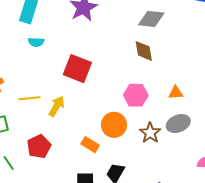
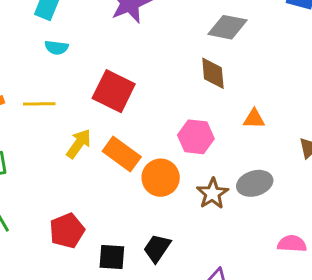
orange triangle: (176, 93) -> (254, 119), moved
yellow line: (29, 98) -> (39, 104), moved
orange rectangle: (90, 145) -> (122, 154), moved, size x1.4
red pentagon: (39, 146) -> (67, 231), moved

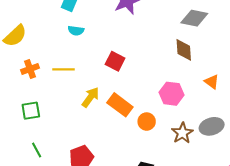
red square: (114, 91) -> (115, 61), size x0.7
orange triangle: (254, 119) -> (212, 82), turned 35
orange circle: (161, 178) -> (147, 122), size x0.7

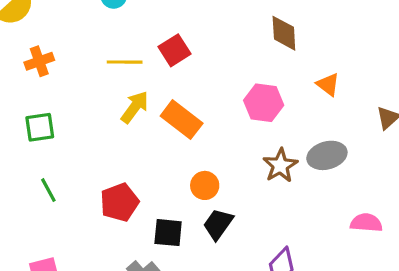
red square: (115, 61) -> (175, 50), turned 30
yellow line: (63, 69) -> (125, 62), moved
orange circle: (147, 122) -> (205, 185), moved

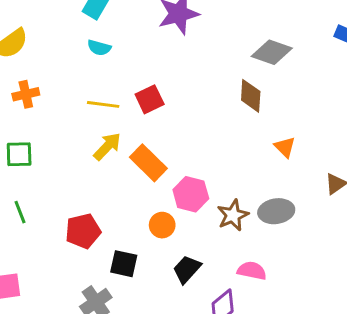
pink hexagon: (264, 103) -> (191, 194), moved
pink semicircle: (366, 223) -> (252, 271), moved
black trapezoid: (218, 224) -> (187, 269), moved

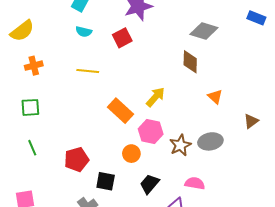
red square: (150, 99) -> (122, 38), moved
yellow arrow: (107, 146) -> (155, 97), moved

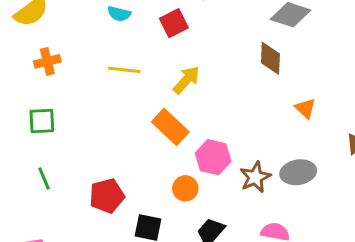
yellow arrow: (155, 97) -> (186, 80), moved

